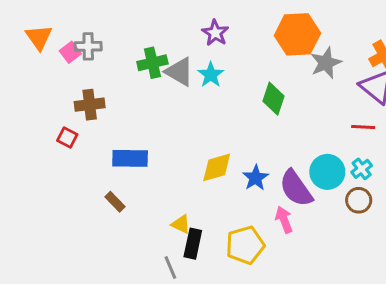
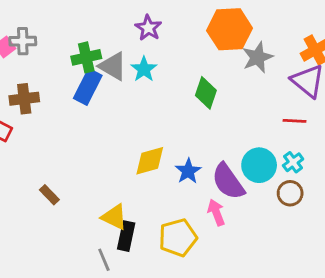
blue rectangle: (130, 158) -> (88, 87), moved, turned -64
yellow triangle: (181, 224) -> (114, 217), size x1.4

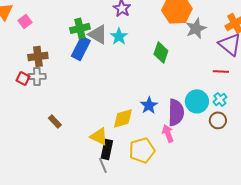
gray cross: (23, 41) -> (37, 76), moved
yellow diamond: (150, 161) -> (123, 118), moved
purple semicircle: (228, 181) -> (176, 112), turned -144
gray line: (104, 260) -> (103, 165), moved

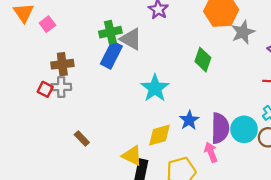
cyan star: (119, 36) -> (155, 88), moved, size x1.4
cyan circle: (197, 101) -> (244, 129), moved

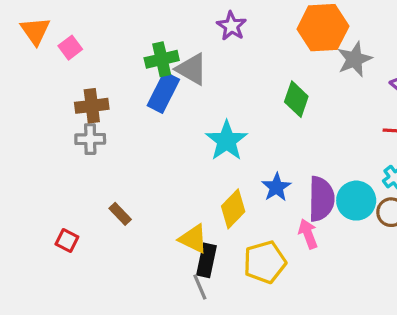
red square: (45, 89) -> (67, 240), moved
yellow diamond: (159, 135) -> (233, 209), turned -30

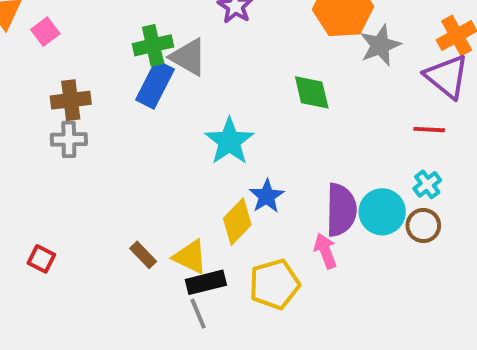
green diamond: (296, 99) -> (312, 92), turned -32
blue star: (276, 187) -> (267, 196), moved
brown rectangle: (120, 214) -> (143, 255), moved
black rectangle: (207, 260) -> (206, 282), turned 64

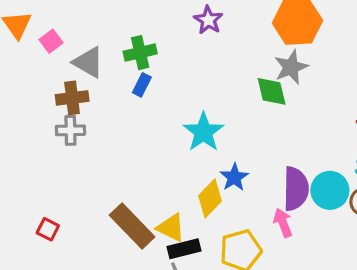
gray star: (380, 45) -> (291, 67), moved
gray triangle: (188, 57) -> (88, 62), moved
blue rectangle: (155, 84) -> (142, 85), size x0.6
brown rectangle: (143, 255) -> (132, 226), size x2.0

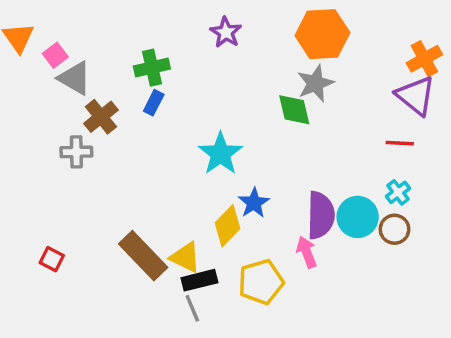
gray triangle: (88, 62) -> (75, 78), moved
brown cross: (72, 98) -> (101, 117), moved, turned -32

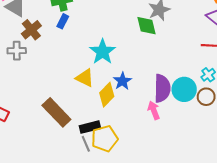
yellow triangle: (185, 257) -> (85, 78), moved
yellow pentagon: (261, 282) -> (105, 139), moved

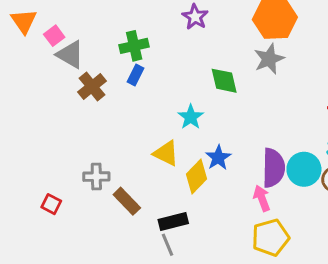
green diamond: (146, 26) -> (224, 81), moved
gray cross: (17, 51) -> (96, 177), moved
cyan star: (103, 52) -> (191, 117), size x0.7
brown rectangle: (56, 112) -> (127, 201), size x0.7
yellow pentagon: (105, 139) -> (271, 237), moved

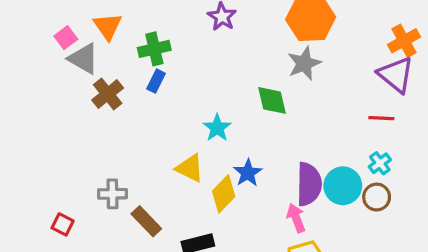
orange triangle: (24, 21) -> (108, 26), moved
green diamond: (224, 81) -> (272, 100), moved

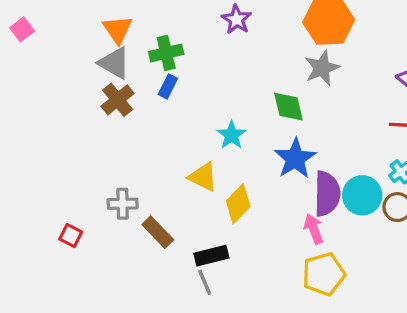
pink square: (66, 38) -> (22, 29), moved
gray triangle: (83, 59) -> (114, 63), moved
blue star: (248, 173) -> (295, 158), moved, size x1.4

